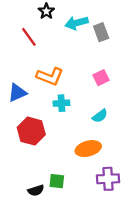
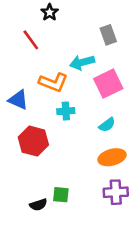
cyan arrow: (77, 23) -> (82, 62), moved
pink square: (101, 78) -> (108, 84), size x1.6
blue triangle: (17, 93) -> (18, 100), turned 48
orange ellipse: (88, 149) -> (112, 157), moved

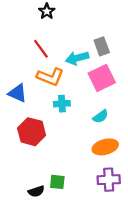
gray rectangle: (108, 35) -> (102, 46), moved
red line: (31, 40) -> (41, 49), moved

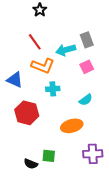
pink square: (102, 78) -> (87, 67), size x0.6
orange ellipse: (105, 147) -> (72, 126), moved
black semicircle: (36, 191) -> (31, 164), turned 40

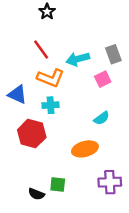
gray rectangle: (87, 40) -> (113, 54), moved
cyan cross: (53, 89) -> (51, 105), moved

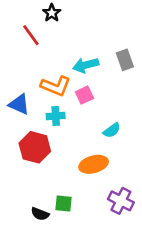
red line: (41, 49) -> (31, 35), moved
pink square: (103, 79) -> (84, 95), moved
purple cross: (110, 182) -> (121, 201), turned 30

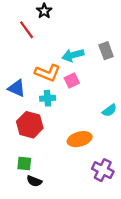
cyan semicircle: (112, 130) -> (109, 110), moved
green square: (63, 203) -> (24, 163), moved

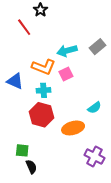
gray rectangle: (106, 51) -> (97, 47), turned 70
cyan semicircle: (109, 110) -> (94, 108), moved
red hexagon: (30, 125) -> (42, 115), moved
black semicircle: (34, 181) -> (31, 167), turned -136

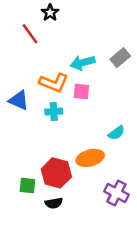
pink square: (66, 74) -> (81, 92), turned 32
red hexagon: (42, 115) -> (56, 173), moved
black semicircle: (31, 167) -> (54, 203), moved, turned 104

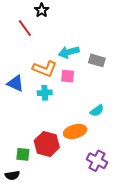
gray rectangle: (120, 58) -> (97, 60), moved, turned 56
black semicircle: (54, 203) -> (12, 175), moved

